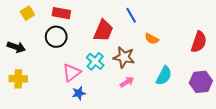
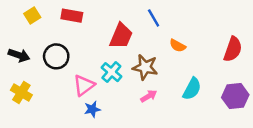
black circle: (56, 37) -> (56, 56), moved
yellow cross: (18, 79) -> (21, 92), turned 30

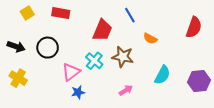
red semicircle: (233, 49) -> (194, 27), moved
pink arrow: (149, 96) -> (126, 90), moved

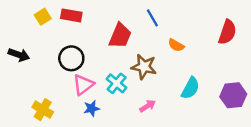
yellow square: (27, 13) -> (43, 17), moved
black circle: (48, 48) -> (71, 58), moved
cyan cross: (94, 61) -> (117, 83), moved
yellow cross: (18, 78) -> (43, 110), moved

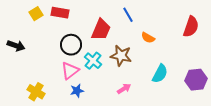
black circle: (71, 58) -> (71, 45), moved
cyan cross: (117, 83) -> (93, 61), moved

